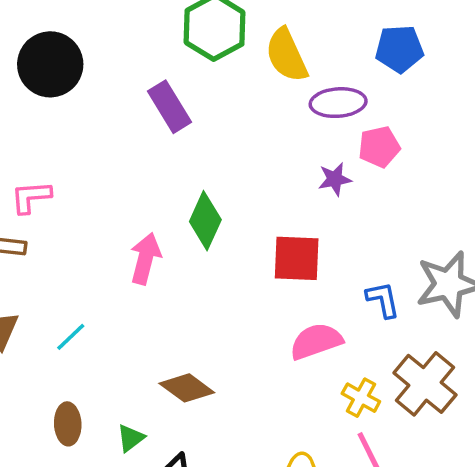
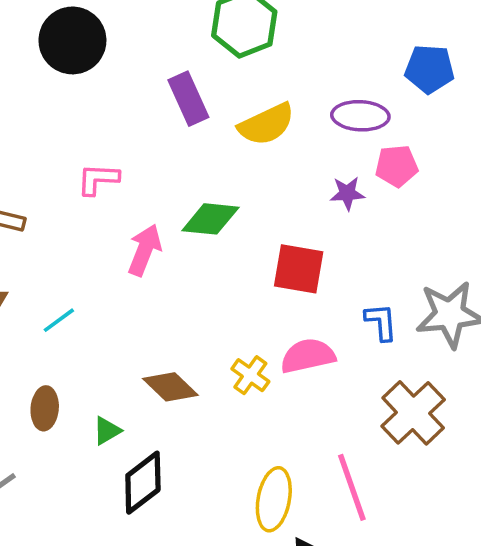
yellow semicircle: (286, 55) -> (266, 124), moved, turned -98
pink L-shape: (31, 197) -> (98, 179), moved
green diamond: (205, 221) -> (210, 219), turned 64
yellow cross: (361, 398) -> (250, 375), moved

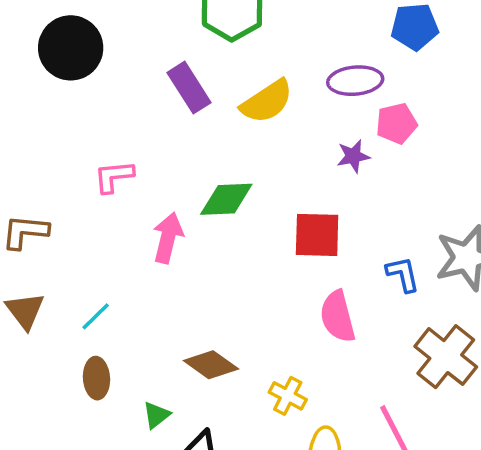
pink semicircle: (308, 356) -> (338, 316), turned -84
yellow cross: (250, 375) -> (288, 396), moved
brown ellipse: (45, 408) -> (96, 378), moved

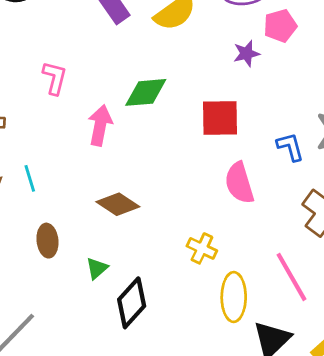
pink L-shape: (114, 177) -> (55, 78), turned 112
cyan line: (96, 316) -> (30, 178), moved, turned -60
brown diamond: (211, 365) -> (118, 204), moved

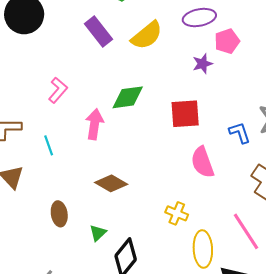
pink L-shape: (55, 78) -> (58, 90), turned 30
cyan line: (30, 178) -> (49, 145), moved

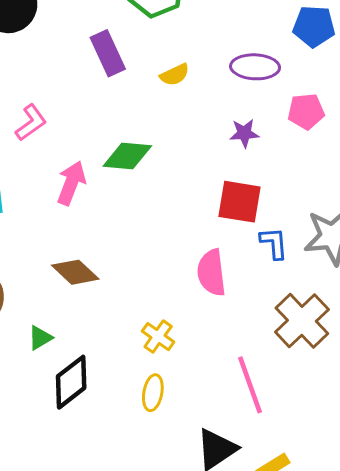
yellow semicircle: (147, 35) -> (175, 75), size x0.6
pink pentagon: (227, 41) -> (306, 111), moved
red square: (185, 114) -> (239, 202), moved
yellow ellipse: (203, 249) -> (153, 393), moved, size x0.7

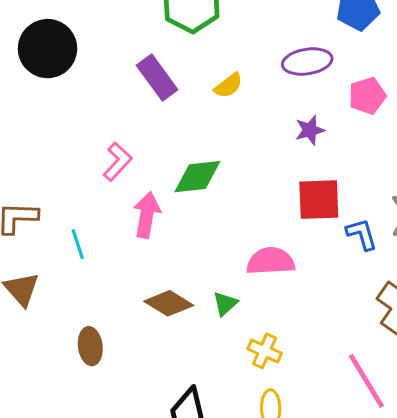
pink L-shape: (31, 123) -> (118, 162), moved
pink semicircle: (211, 273) -> (271, 261), moved, turned 105
green triangle: (40, 338) -> (225, 304), moved

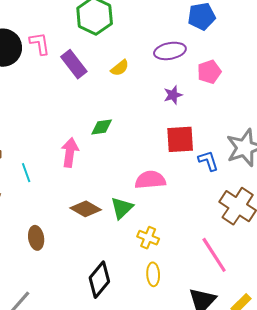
pink L-shape: (118, 162) -> (40, 44), moved, turned -50
green diamond: (197, 177) -> (102, 127), size x0.7
green triangle: (225, 304) -> (122, 208), size x1.4

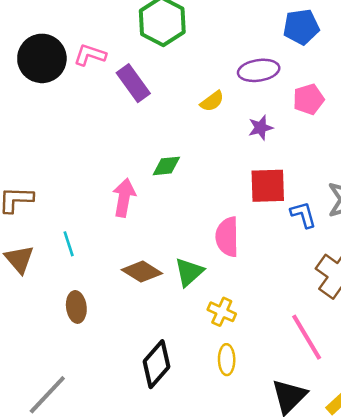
pink L-shape: (40, 44) -> (90, 55), turned -65
yellow semicircle: (120, 68) -> (212, 101), moved
cyan line: (26, 173) -> (69, 244), moved
pink semicircle: (150, 180) -> (227, 237), turned -88

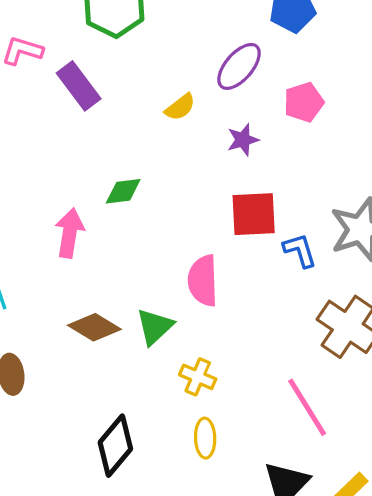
purple ellipse: (259, 70) -> (239, 66), turned -39

